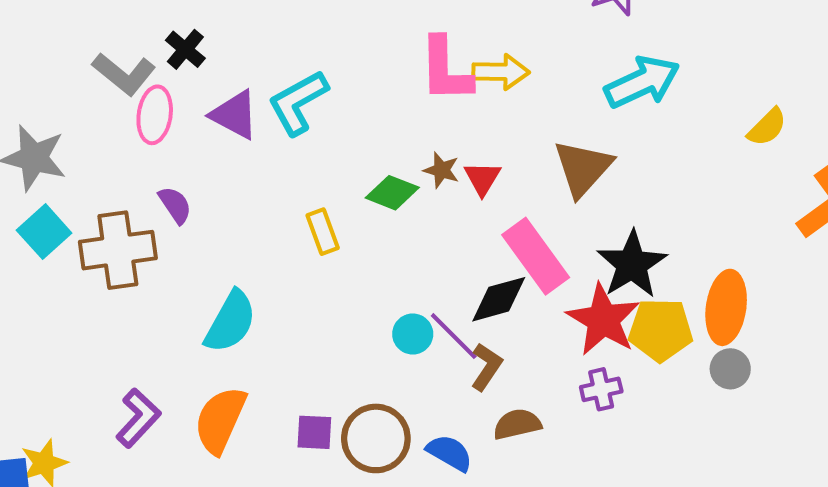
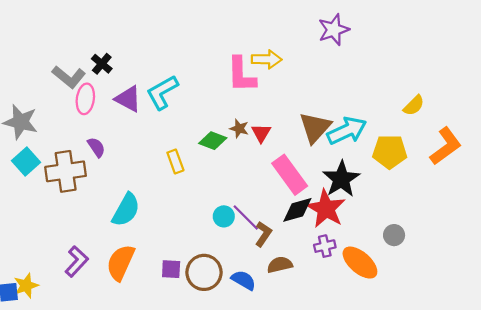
yellow arrow: (501, 72) -> (267, 59), moved
cyan arrow: (642, 82) -> (347, 131), moved
black diamond: (499, 299) -> (297, 210), moved
orange ellipse: (726, 307) -> (360, 263), moved, turned -57
yellow pentagon: (661, 330) -> (390, 152), moved

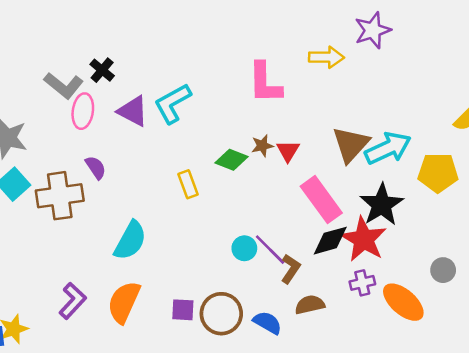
yellow arrow: (267, 59) -> (326, 57), moved
brown star: (239, 129) -> (262, 146), turned -30

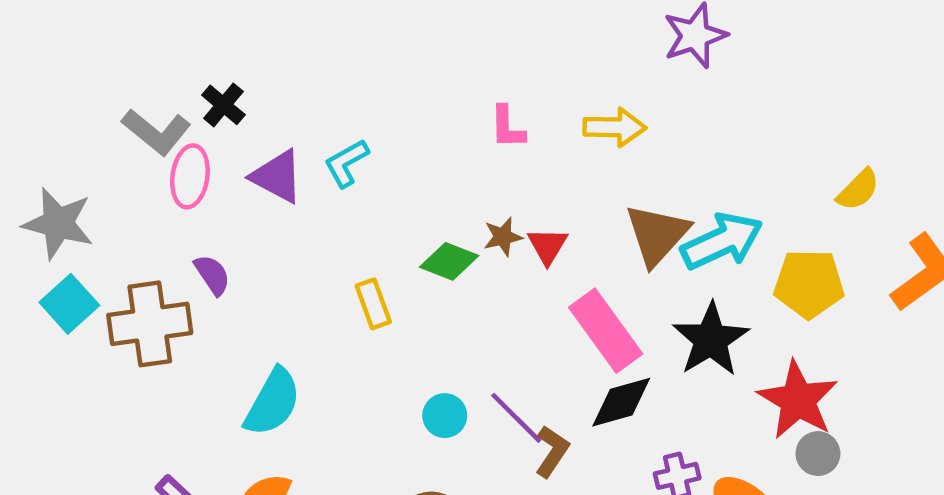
yellow arrow: (326, 57) -> (615, 127), moved
pink L-shape: (265, 83) -> (507, 127), size x0.6
cyan L-shape: (173, 103) -> (346, 163), size x0.7
red star: (364, 239) -> (798, 400), moved
cyan circle: (244, 248) -> (445, 416), moved

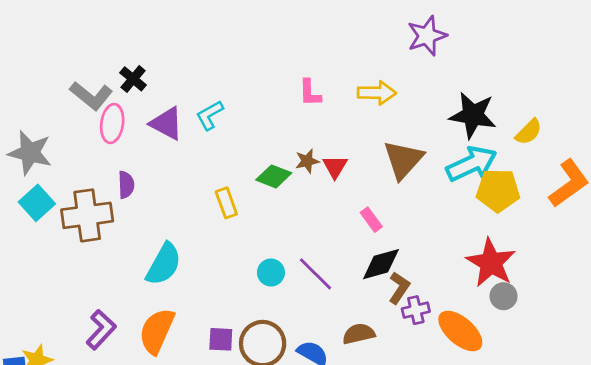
cyan arrow: (722, 241) -> (471, 164), moved
purple semicircle: (212, 275) -> (126, 185), turned 32
pink rectangle: (606, 331) -> (371, 220), size x0.5
black star: (711, 340) -> (473, 115), moved, turned -30
brown L-shape: (552, 451) -> (399, 288), moved

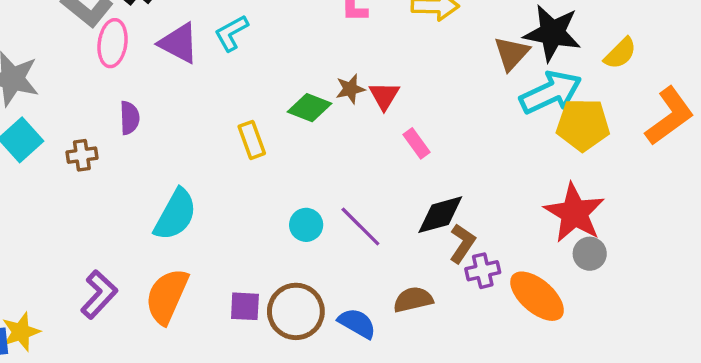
brown triangle: (403, 160) -> (512, 53), moved, size x0.7
brown cross: (87, 215) -> (82, 155), size x0.5
pink rectangle: (371, 220) -> (416, 143), moved

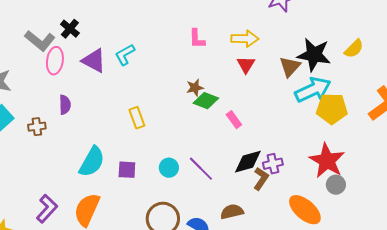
yellow semicircle: (620, 53) -> (354, 49), moved
red triangle: (384, 96) -> (246, 65), moved
green diamond: (310, 108) -> (206, 101), moved
purple cross: (483, 271) -> (273, 164), moved
purple square: (245, 306) -> (127, 170), moved

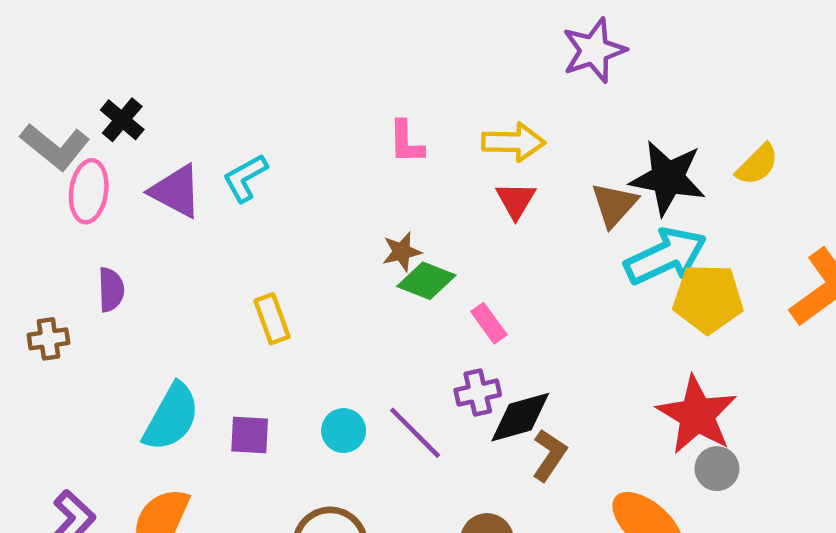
purple cross: (273, 164) -> (478, 393), moved

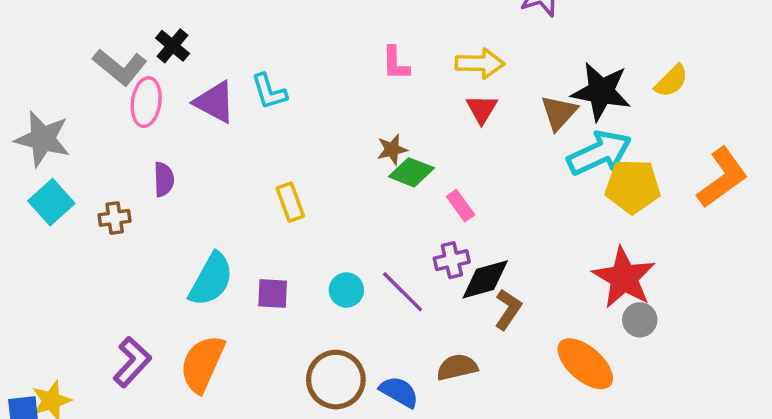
cyan L-shape: (245, 178) -> (269, 91), turned -78

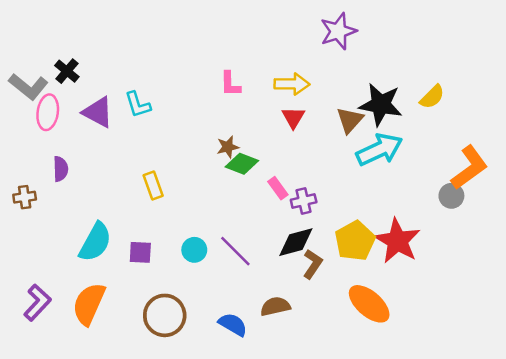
yellow pentagon: (633, 186) -> (355, 241), moved, turned -30
purple cross: (452, 260) -> (304, 201), moved
gray circle: (640, 320) -> (451, 196), moved
brown circle: (336, 380) -> (165, 315), moved

